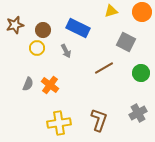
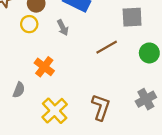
gray square: (126, 42) -> (132, 17), turned -30
gray semicircle: (28, 84) -> (19, 90), moved
yellow cross: (59, 123) -> (55, 111), turned -35

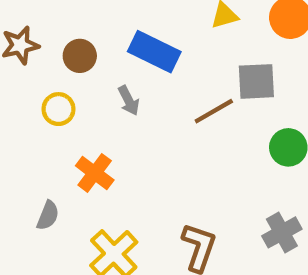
yellow circle: (29, 24) -> (58, 109), moved
brown line: (107, 47) -> (214, 111), moved

